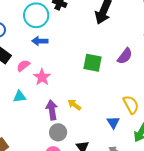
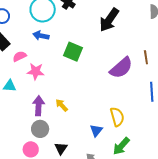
purple semicircle: (125, 56) -> (121, 68), size x1.4
green square: (92, 63) -> (73, 52), moved
pink star: (42, 77) -> (36, 71), turned 30

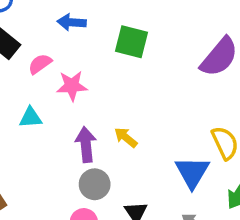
blue triangle: (96, 130) -> (192, 172), size x1.5

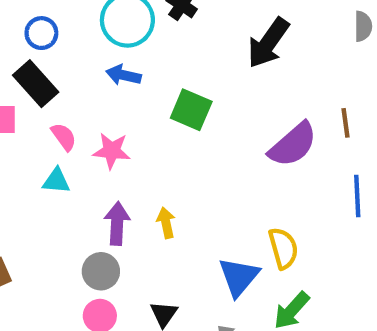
pink semicircle: (40, 64) -> (64, 137), moved, turned 80
yellow arrow: (126, 137) -> (166, 223), turned 30
gray circle: (95, 184) -> (101, 271), moved

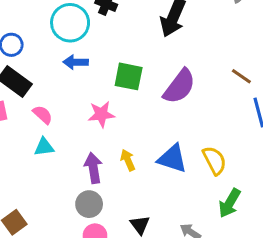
brown line: (345, 123) -> (241, 76), moved, turned -35
purple semicircle: (293, 145) -> (179, 86), moved
pink star: (112, 151) -> (101, 114), moved
blue triangle: (239, 277) -> (172, 158), moved, turned -40

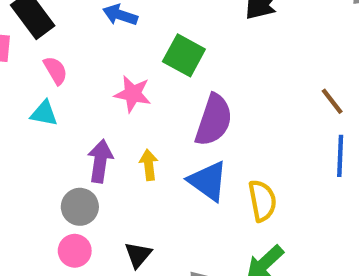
purple semicircle: (179, 86) -> (214, 120), moved, turned -36

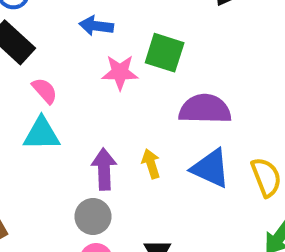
pink star: (133, 94) -> (120, 72), moved
cyan triangle: (44, 113) -> (42, 134), size x1.4
purple semicircle: (214, 120) -> (205, 109), turned -96

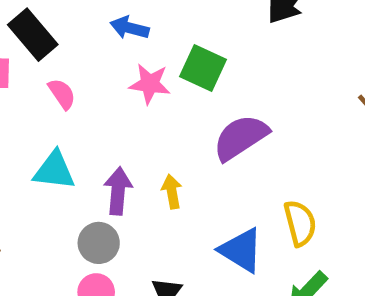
purple semicircle: (205, 109) -> (241, 137), turned -42
cyan triangle: (42, 134) -> (54, 170), moved
blue triangle: (211, 168) -> (241, 250), moved

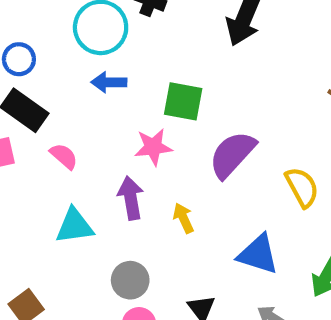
pink star: (150, 84) -> (153, 147), moved
purple arrow: (118, 191) -> (131, 198), moved
yellow semicircle: (300, 223) -> (302, 187), moved

